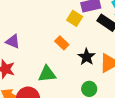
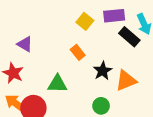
yellow square: (75, 18) -> (85, 21), moved

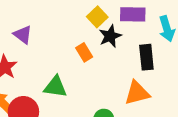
black rectangle: (129, 37) -> (146, 57), moved, turned 36
black star: (103, 71) -> (110, 36), moved

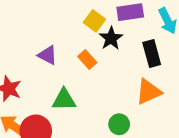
purple triangle: (23, 35) -> (48, 55), moved

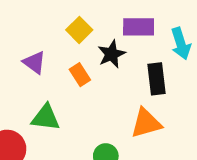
yellow square: (94, 21) -> (79, 30), moved

